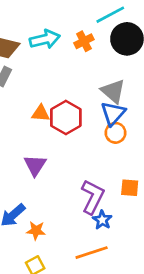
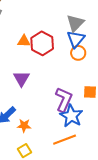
gray triangle: (113, 91) -> (75, 23), turned 36
blue star: (102, 220) -> (71, 116), size x1.6

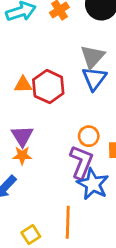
orange circle: (78, 53) -> (89, 136), moved
orange star: (24, 126) -> (22, 155), moved
orange line: (65, 140) -> (68, 222), moved, turned -65

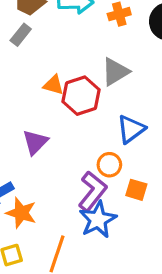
gray triangle: (92, 57) -> (115, 72), moved
blue triangle: (94, 79) -> (131, 129), moved
orange star: (22, 155) -> (21, 213), moved, size x1.4

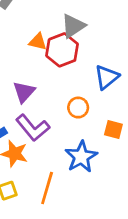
gray triangle: (115, 72) -> (73, 26), moved
orange circle: (109, 165) -> (78, 108), moved
purple L-shape: (92, 191) -> (33, 128), moved, turned 104

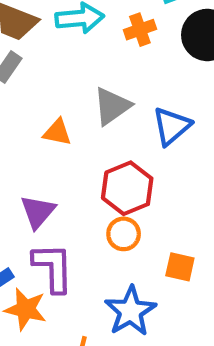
red hexagon: (62, 50) -> (127, 188), moved
blue triangle: (107, 77) -> (172, 126), moved
purple L-shape: (33, 128) -> (53, 268), turned -140

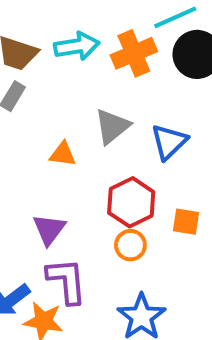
orange cross: (140, 30) -> (134, 53), size x1.5
orange square: (180, 267) -> (186, 222), moved

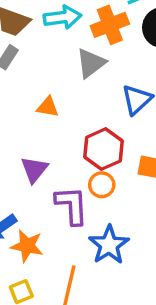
gray triangle: (112, 126) -> (91, 63), moved
purple L-shape: (67, 281) -> (72, 205), moved

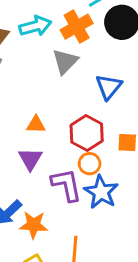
orange triangle: (48, 107) -> (36, 125), moved
blue star: (109, 245) -> (101, 192), moved

